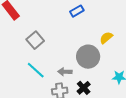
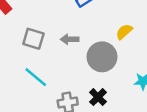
gray square: (35, 40) -> (33, 39), turned -30
gray arrow: (65, 72) -> (70, 39), moved

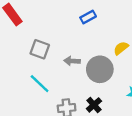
gray arrow: (70, 39) -> (72, 61), moved

